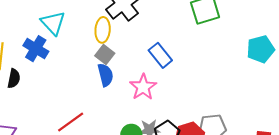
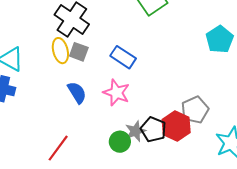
cyan pentagon: (261, 49) -> (220, 39), moved
gray square: (105, 55) -> (79, 52), moved

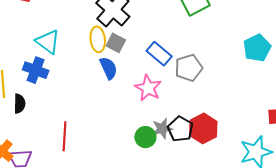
blue semicircle: (77, 93) -> (109, 68), moved
gray pentagon: (195, 110) -> (189, 68), moved
red line: (58, 148) -> (64, 136), moved, turned -40

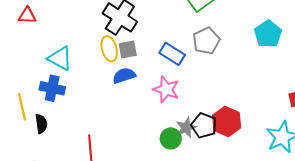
gray square: (116, 43) -> (128, 50), turned -30
blue semicircle: (109, 68) -> (124, 76), turned -75
gray pentagon: (189, 68) -> (206, 41), moved

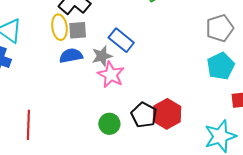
cyan pentagon: (268, 34) -> (221, 66), moved
gray pentagon: (206, 41) -> (220, 28), moved
gray star: (186, 128) -> (102, 56), moved

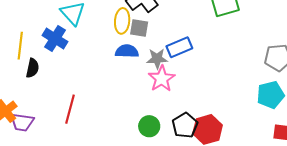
blue rectangle: (121, 40) -> (179, 47), turned -75

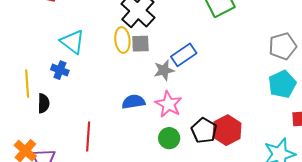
blue cross: (55, 39) -> (60, 70), size x0.7
blue semicircle: (127, 51) -> (133, 102), moved
pink star: (162, 79) -> (169, 104), moved

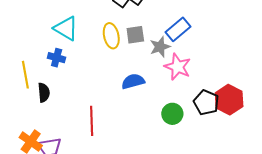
yellow ellipse: (122, 40) -> (111, 36), moved
gray square: (140, 44) -> (135, 35), moved
pink star: (169, 104) -> (178, 67), moved

